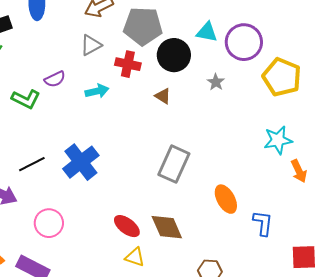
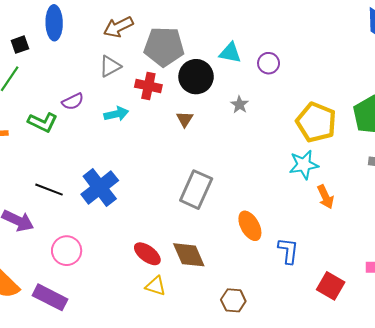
purple circle: (244, 42) -> (269, 63), size x0.6
yellow pentagon: (282, 77) -> (316, 122), moved
brown triangle: (163, 96) -> (185, 119), turned 30
black line: (32, 164) -> (49, 190), turned 48
red square: (304, 257) -> (331, 286), turned 32

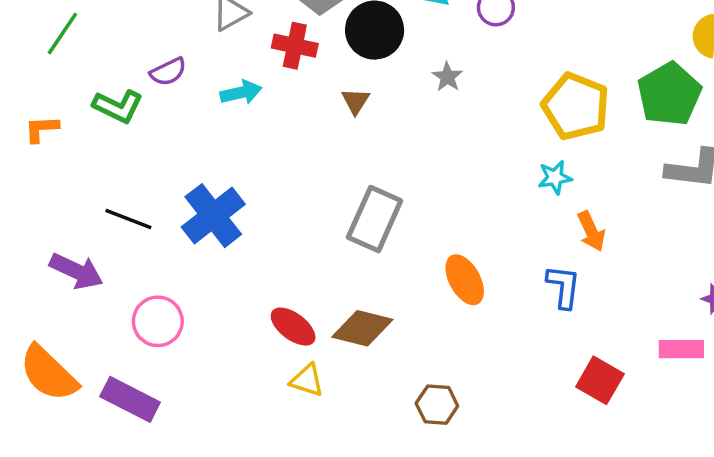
cyan star: (304, 165) -> (555, 177), size x0.7
blue L-shape: (288, 251) -> (564, 287), moved
brown diamond: (189, 255) -> (362, 328), turned -52

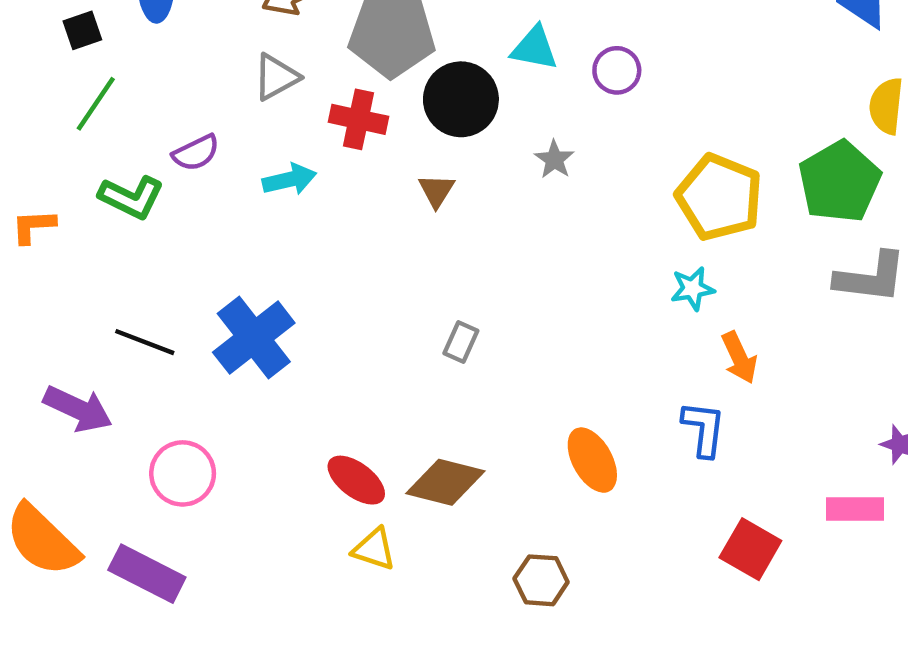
green line: (62, 34) -> (96, 104), moved
gray rectangle: (375, 219) -> (461, 342), size x0.5
orange ellipse: (465, 280) -> (592, 460), moved

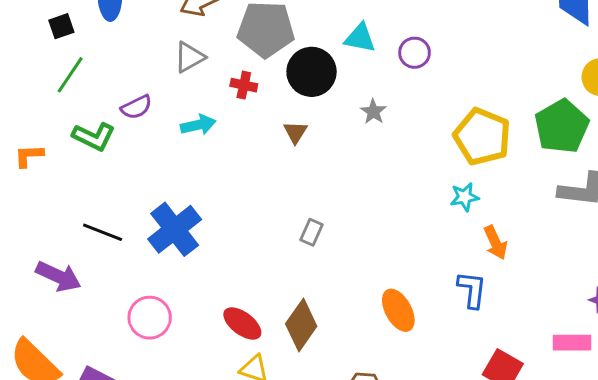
red cross: (358, 119) -> (244, 85), size x0.7
pink circle: (183, 473) -> (150, 318), moved
brown diamond: (445, 482) -> (301, 325), turned -69

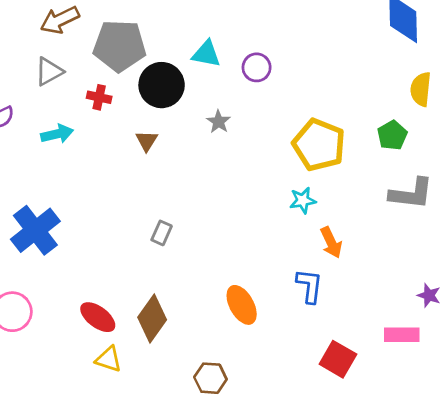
green pentagon: (562, 126) -> (392, 135), size x0.6

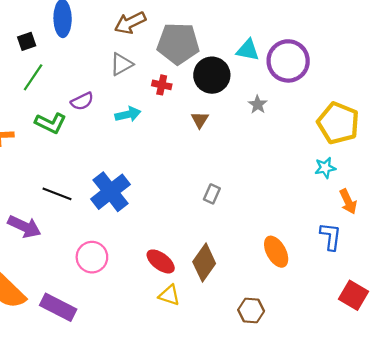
purple circle: (257, 67) -> (288, 61), size x1.8

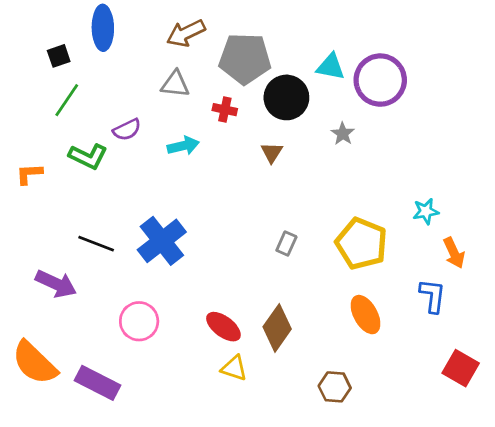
gray triangle: (121, 64) -> (175, 84), turned 35
yellow pentagon: (338, 123) -> (361, 244), moved

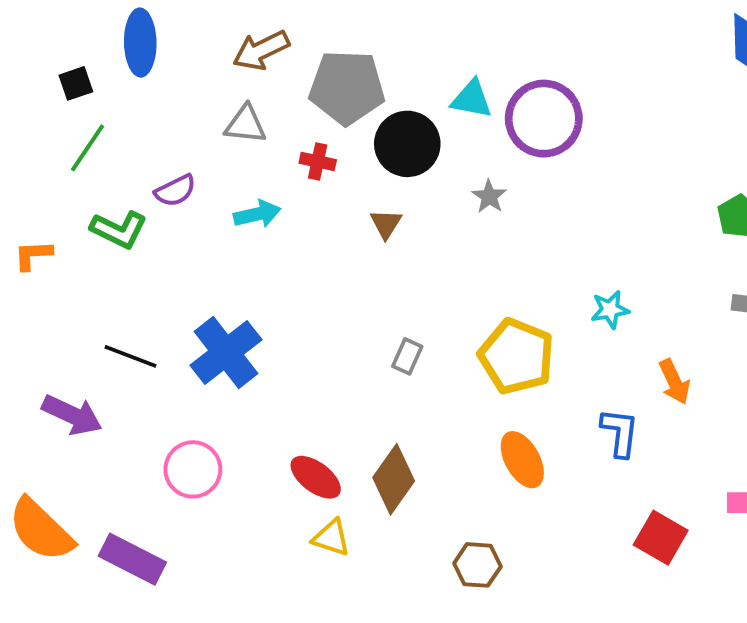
orange arrow: (454, 253) -> (674, 382), moved

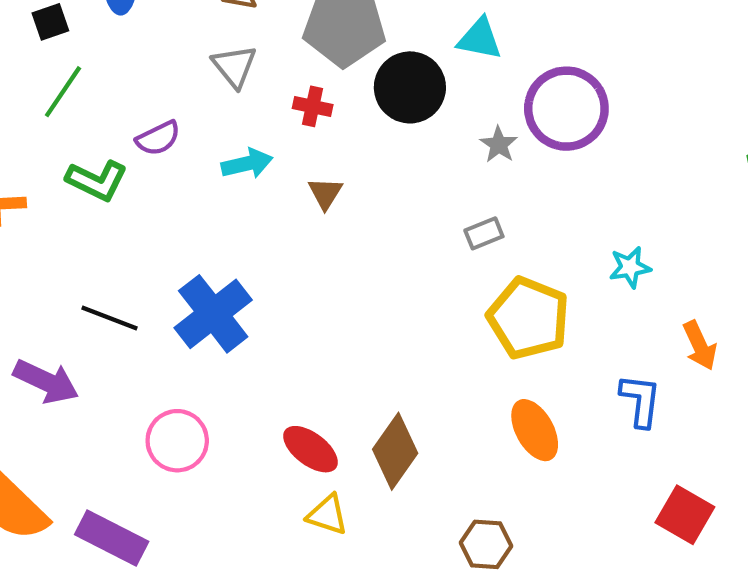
purple circle: (544, 119) -> (566, 109), moved
gray triangle: (246, 124) -> (234, 66), turned 45
brown triangle: (386, 224) -> (325, 193), moved
gray rectangle: (407, 356) -> (484, 233), moved, turned 44

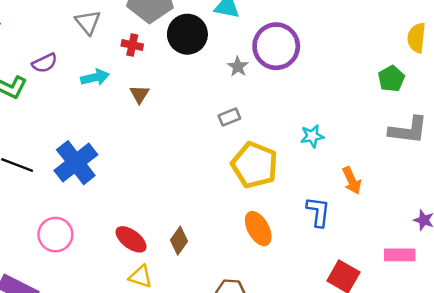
brown diamond: (395, 451) -> (179, 241), size x0.7

